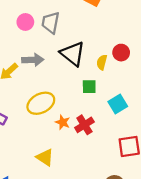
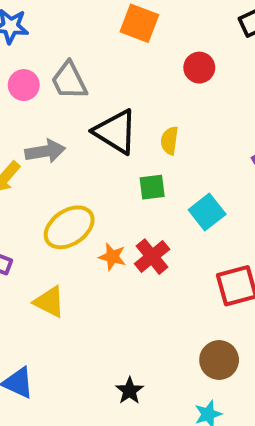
gray trapezoid: (51, 23) -> (69, 81), turned -30
red circle: (121, 53) -> (199, 68), moved
yellow triangle: (45, 157) -> (49, 302), moved

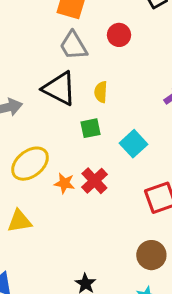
gray trapezoid: (69, 81) -> (73, 46), moved
yellow triangle: (49, 302) -> (19, 221), turned -32

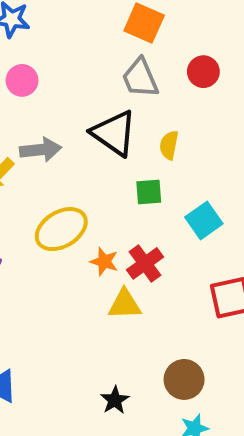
yellow triangle: (19, 221) -> (125, 304), moved
brown circle: (151, 255) -> (184, 379), moved

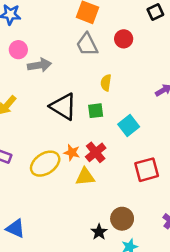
black triangle: (114, 133) -> (63, 107), moved
gray arrow: (41, 150) -> (39, 65), moved
yellow ellipse: (61, 229) -> (45, 164), moved
black star: (115, 400) -> (99, 232), moved

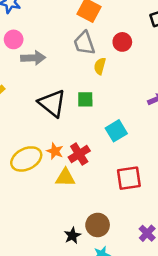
yellow semicircle: (106, 83) -> (100, 66), moved
green square: (96, 111) -> (85, 99), moved

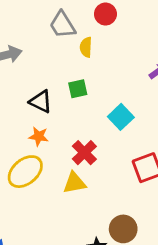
black triangle: (52, 103) -> (41, 102), size x0.7
orange star: (55, 151) -> (39, 136), moved

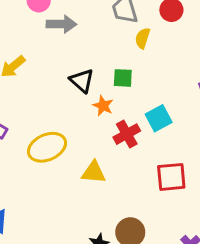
orange star: (39, 136) -> (103, 106), moved
red cross: (84, 153) -> (127, 134), moved

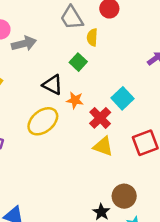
green square: (123, 78) -> (78, 62), moved, turned -35
yellow ellipse: (47, 147) -> (43, 121), moved
yellow triangle: (94, 172) -> (103, 146), moved, turned 30

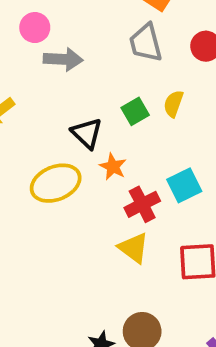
yellow semicircle: (92, 37) -> (173, 104), moved

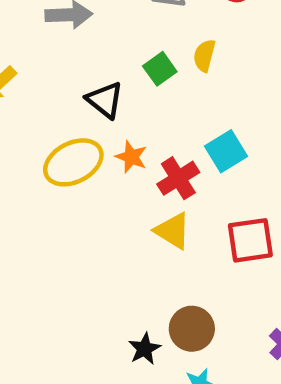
orange star: (113, 167) -> (131, 157), moved

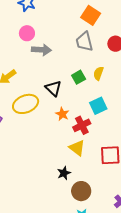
cyan square: (226, 151) -> (98, 106), moved
yellow ellipse: (73, 162) -> (26, 104), moved
black star: (145, 349) -> (64, 173), moved

